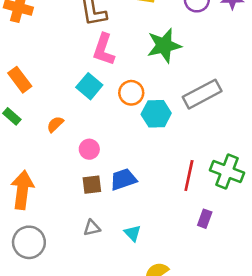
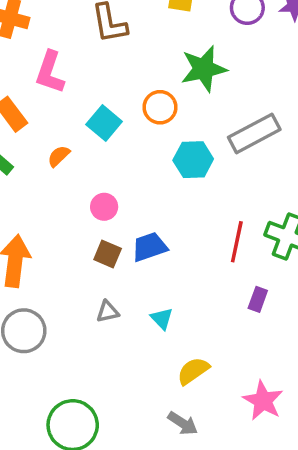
pink L-shape: (104, 49) -> (50, 72), moved
orange circle: (131, 93) -> (160, 107), moved
orange semicircle: (55, 124) -> (59, 156), moved
brown square: (92, 185) -> (108, 254), turned 30

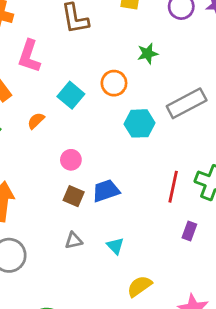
green star: (204, 69) -> (148, 54), size x0.6

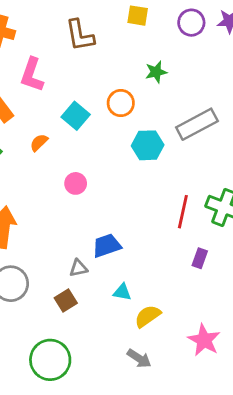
blue trapezoid: (106, 191) -> (107, 246), moved
brown square: (74, 196) -> (66, 301), moved, turned 35
cyan triangle: (115, 246) -> (122, 292), moved, turned -36

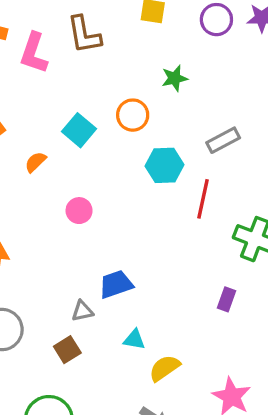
pink L-shape: (32, 75) -> (34, 53), moved
gray rectangle: (197, 124) -> (223, 140), size x0.7
red line: (183, 212) -> (203, 199), moved

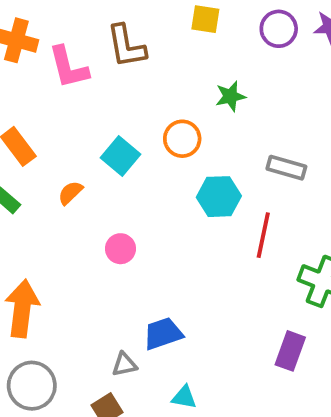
pink L-shape: (34, 53) -> (68, 67), turned -33
gray rectangle: (223, 140) -> (286, 168), turned 44
purple rectangle: (226, 299) -> (290, 351), size x1.4

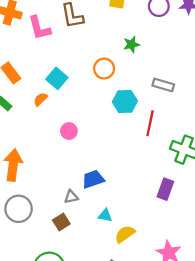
cyan square: (120, 156) -> (57, 78), moved

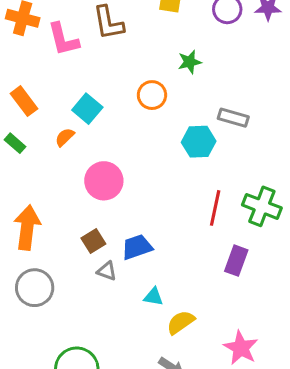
cyan hexagon: (125, 101) -> (199, 142), moved
red line: (150, 123) -> (215, 208), moved
pink circle: (69, 131) -> (104, 181), size x1.6
gray triangle: (71, 197) -> (107, 271), turned 32
brown square: (61, 222) -> (93, 241), moved

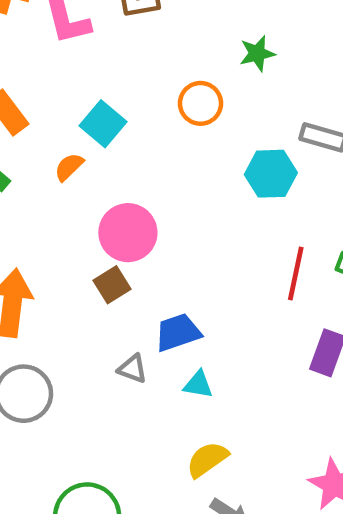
brown square: (93, 241) -> (112, 285), moved
cyan triangle: (154, 297) -> (198, 385), moved
yellow semicircle: (181, 322) -> (207, 459), moved

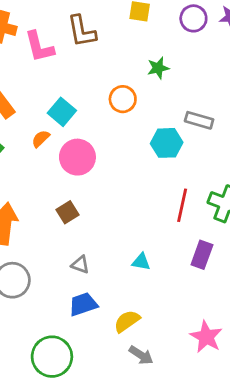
pink circle: (128, 233) -> (77, 157), moved
blue trapezoid: (178, 332) -> (83, 304), moved
cyan triangle: (198, 385) -> (141, 262), moved

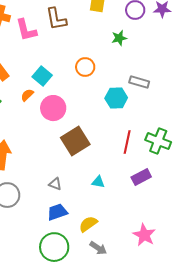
green star: (158, 68) -> (119, 38), moved
brown square: (68, 212) -> (75, 141), moved, size x1.8
purple rectangle: (202, 255) -> (141, 177), turned 42
green circle: (52, 357) -> (54, 247), moved

